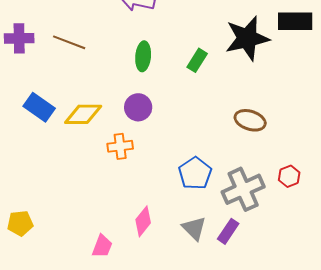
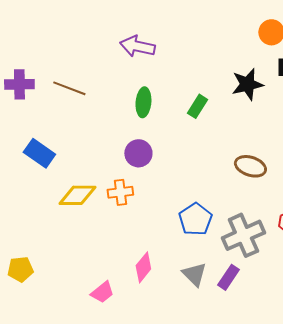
black star: (247, 38) -> (247, 84), size x0.7
yellow diamond: (83, 114) -> (77, 195), moved
pink trapezoid: (102, 246) -> (102, 292), turned 30

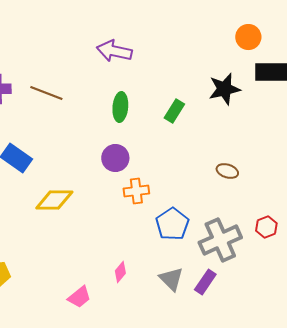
brown ellipse: (250, 166) -> (227, 171), size x0.7
orange cross: (120, 192) -> (136, 191), moved
pink diamond: (143, 267) -> (120, 272), size x0.7

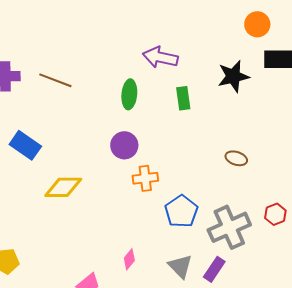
purple arrow: (114, 51) -> (160, 57), moved
green rectangle: (174, 111) -> (183, 98), turned -40

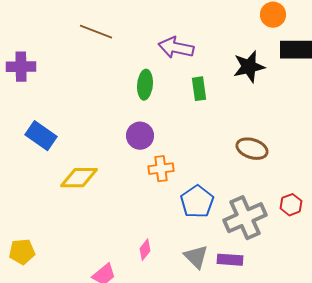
brown line: (55, 80) -> (96, 32), moved
brown ellipse: (236, 158) -> (252, 149), size x1.4
purple rectangle: (214, 269) -> (230, 260), turned 60

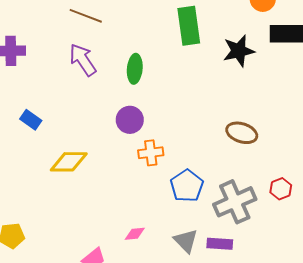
purple arrow: (176, 48) -> (83, 60), moved, turned 44
green rectangle: (199, 89) -> (189, 26), moved, size x1.6
blue rectangle: (41, 136) -> (31, 120), size x0.7
pink diamond: (145, 250) -> (135, 234), turned 45

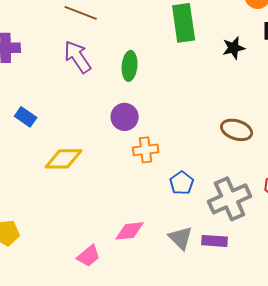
black star: (239, 51) -> (234, 48), size x0.7
blue pentagon: (187, 186) -> (182, 183), size x0.7
pink diamond: (135, 234) -> (130, 231), size x1.4

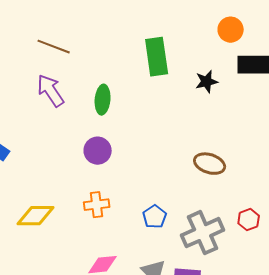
orange cross: (146, 150) -> (97, 205), moved
yellow diamond: (64, 159) -> (36, 216), moved

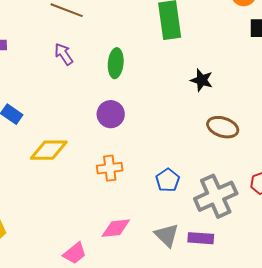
black star: (207, 82) -> (202, 80), moved, turned 30
purple arrow: (51, 91) -> (64, 54), size x0.7
yellow diamond: (36, 216) -> (49, 150), moved

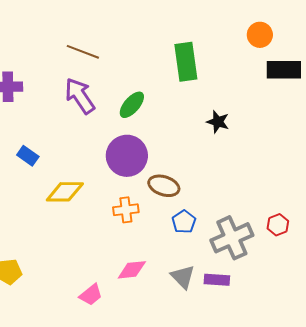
purple arrow: (64, 54) -> (80, 96), size x1.6
green ellipse: (116, 63) -> (132, 105), turned 36
purple circle: (111, 114) -> (127, 156), size x1.5
brown ellipse: (223, 127) -> (164, 186), moved

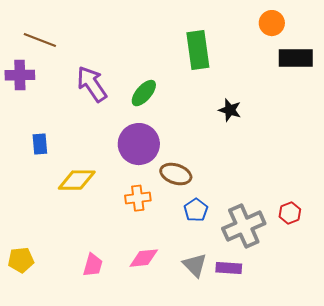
brown line: (83, 52) -> (40, 40), moved
blue rectangle: (28, 156) -> (40, 144), turned 50
pink trapezoid: (91, 295) -> (93, 265), moved, turned -35

